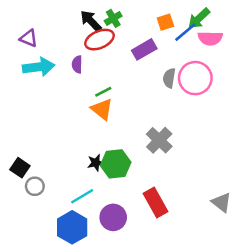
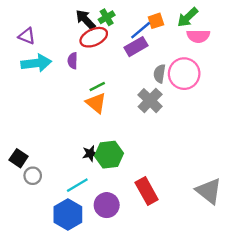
blue line: (185, 32) -> (141, 30), moved
gray cross: (159, 140) -> (150, 101), moved
gray triangle: (221, 202) -> (209, 191), size x1.4

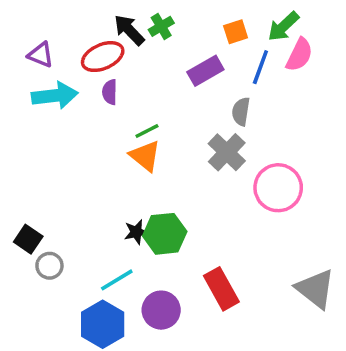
blue line: (141, 30) -> (260, 67), moved, turned -30
pink semicircle: (198, 36) -> (299, 55), turned -65
red ellipse: (94, 37) -> (103, 57), moved
pink circle: (184, 74) -> (278, 188), moved

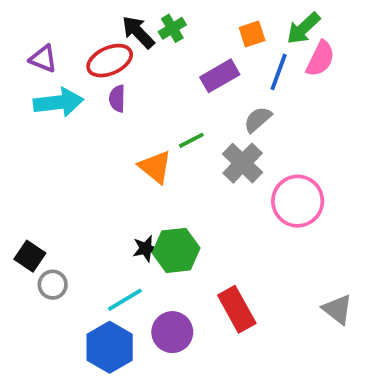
gray semicircle: (241, 111) -> (258, 119), turned 40
green line: (147, 131) -> (191, 140), moved
gray triangle: (315, 289) -> (337, 309), size x0.7

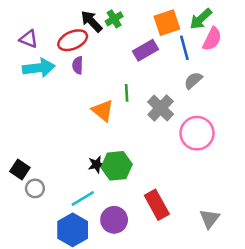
orange square: (252, 34) -> (167, 23), size x1.5
blue line: (279, 72) -> (184, 48), turned -35
gray semicircle: (258, 119) -> (193, 80), moved
green line: (191, 140) -> (127, 93), turned -66
gray triangle: (337, 309) -> (210, 219), moved, turned 30

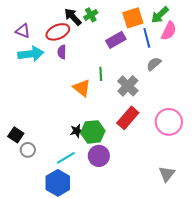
pink circle: (197, 133) -> (169, 122), moved
red rectangle: (157, 205) -> (128, 118), moved, turned 70
purple circle: (114, 220) -> (99, 156), moved

